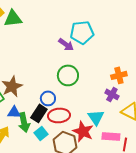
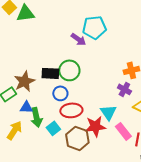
green circle: (68, 75) -> (69, 70), moved
black rectangle: (39, 113) -> (50, 73), moved, turned 60
red star: (83, 131) -> (95, 126), turned -30
pink rectangle: (111, 136) -> (123, 131), turned 48

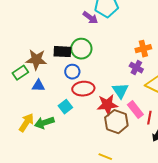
brown star: (24, 81) -> (36, 60), turned 30
green arrow: (36, 117) -> (44, 123), moved, turned 84
yellow arrow: (14, 130) -> (26, 123), moved
brown hexagon: (77, 138) -> (116, 122), moved

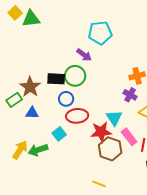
purple arrow: (90, 18) -> (84, 55), moved
brown star: (36, 60) -> (30, 87), turned 30

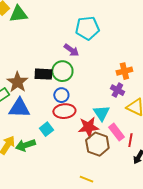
blue circle: (66, 99) -> (61, 95), moved
blue triangle: (32, 113) -> (19, 108), size x1.6

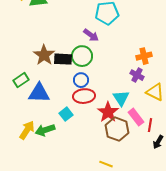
brown star: (17, 82) -> (44, 55), moved
red star: (88, 127) -> (108, 112), turned -30

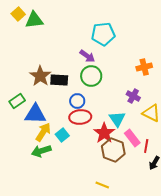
green circle: (82, 56) -> (91, 76), moved
orange cross: (144, 56) -> (144, 67), moved
yellow arrow: (27, 130) -> (43, 132), moved

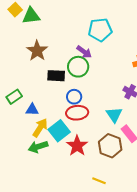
brown star: (40, 76) -> (37, 51), moved
green circle: (91, 76) -> (78, 67), moved
blue triangle: (35, 114) -> (32, 110), size x0.6
red star: (104, 133) -> (77, 146), moved
cyan square: (62, 135) -> (59, 131), size x1.5

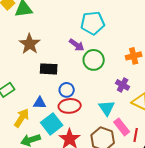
green circle: (78, 67) -> (94, 60), moved
blue triangle: (32, 110) -> (40, 103), moved
yellow arrow: (40, 128) -> (22, 118), moved

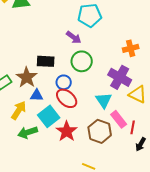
brown star: (30, 44) -> (27, 77), moved
green circle: (94, 60) -> (82, 61), moved
purple cross: (123, 85) -> (120, 77), size x1.6
red ellipse: (70, 106) -> (67, 98), turned 45

